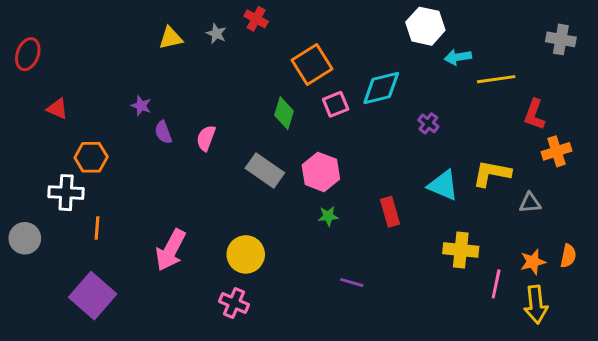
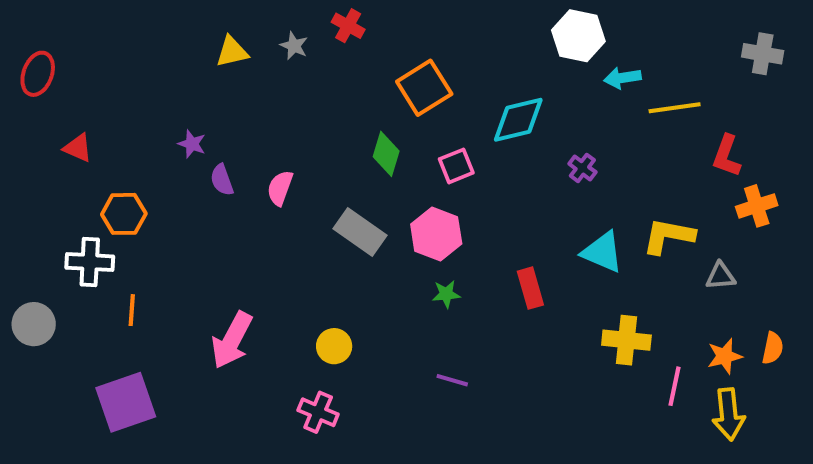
pink square: (336, 104) -> (456, 166), moved
yellow circle: (246, 254) -> (334, 346), size x0.7
purple line: (352, 282) -> (452, 380), moved
purple square: (93, 296) -> (126, 402), turned 30

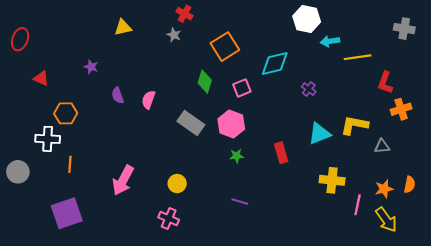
gray star: (294, 46) -> (174, 35), moved
purple star: (192, 144) -> (91, 67), moved
cyan triangle: (602, 252) -> (319, 134), turned -45
yellow arrow: (729, 414) -> (386, 220), turned -30

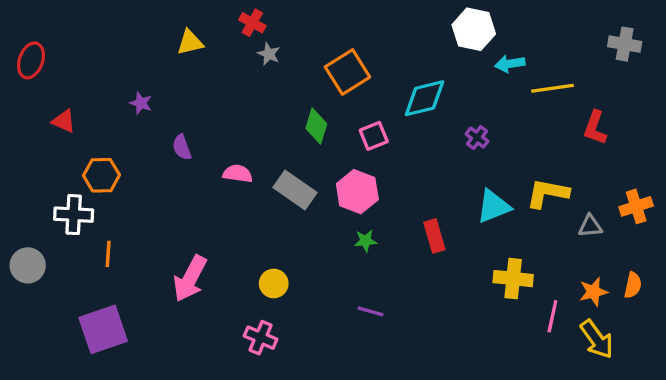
red cross: (185, 14) -> (252, 23), moved
pink semicircle: (148, 100) -> (238, 174), moved, turned 78
orange cross: (401, 109) -> (636, 206), moved

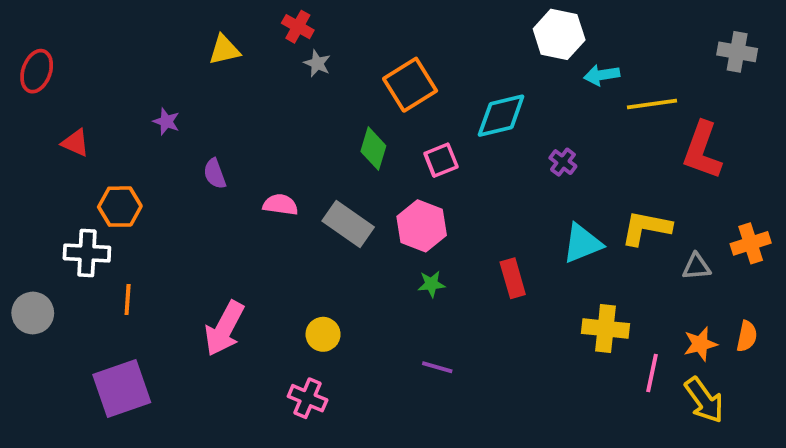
red L-shape: (595, 128) -> (702, 150), size x1.4

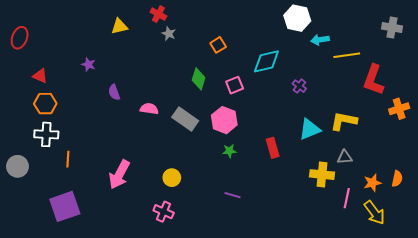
orange square: (410, 85) -> (218, 45), size x0.6
orange hexagon: (120, 207) -> (45, 104), moved
orange cross: (751, 243) -> (399, 109), moved
gray triangle: (696, 267) -> (345, 157), moved

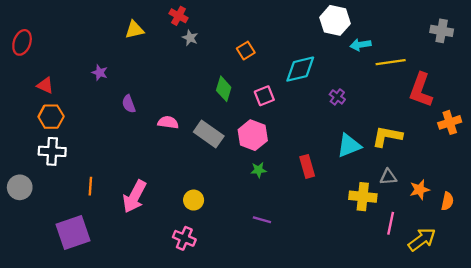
orange line: (68, 159) -> (90, 186), moved
orange star: (372, 183) -> (420, 190), moved
yellow arrow: (374, 213) -> (422, 239), turned -90

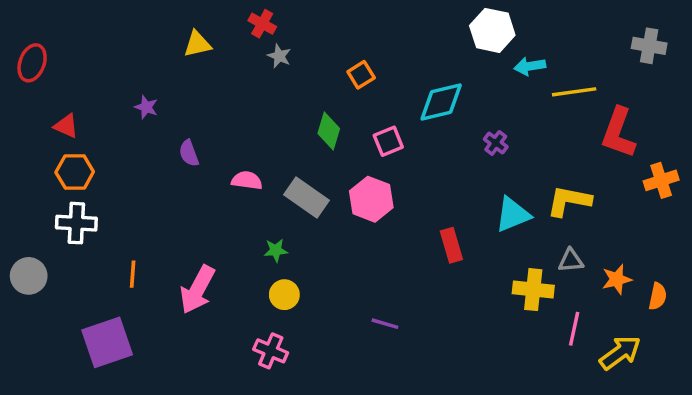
green star: (258, 170) -> (276, 250), moved

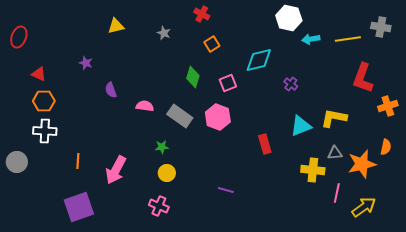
red cross: (262, 24) -> (202, 14), moved
yellow line: (574, 92) -> (348, 39), moved
orange star: (617, 279) -> (362, 164), size x1.6
orange semicircle: (658, 296) -> (386, 147), moved
purple square: (107, 342) -> (79, 207), moved

